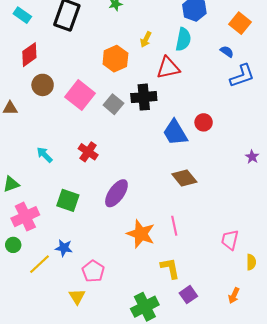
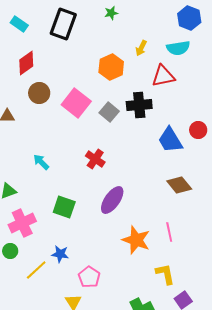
cyan semicircle: (183, 39) -> (178, 48), turned 70
red cross: (88, 152) -> (95, 159), moved

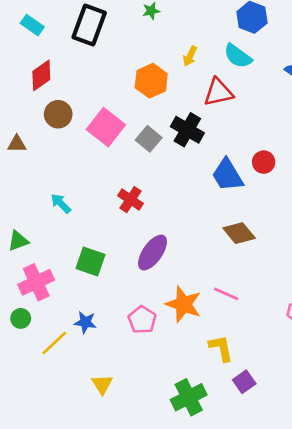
cyan semicircle: (178, 48) -> (238, 56), turned 45
black cross: (139, 105) -> (187, 130), turned 35
pink line: (169, 232) -> (226, 294), turned -54
pink pentagon: (89, 277) -> (142, 320), moved

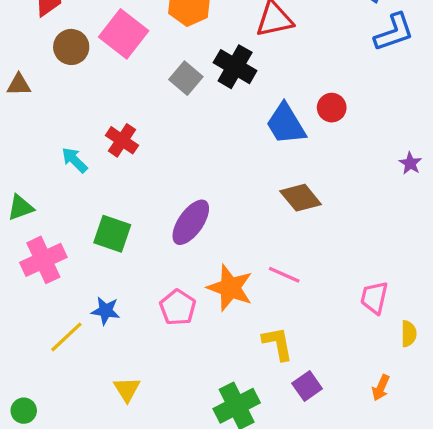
pink square: (106, 127) -> (124, 34), moved
red cross: (131, 200) -> (122, 140), moved
green circle: (21, 318) -> (24, 411), moved

